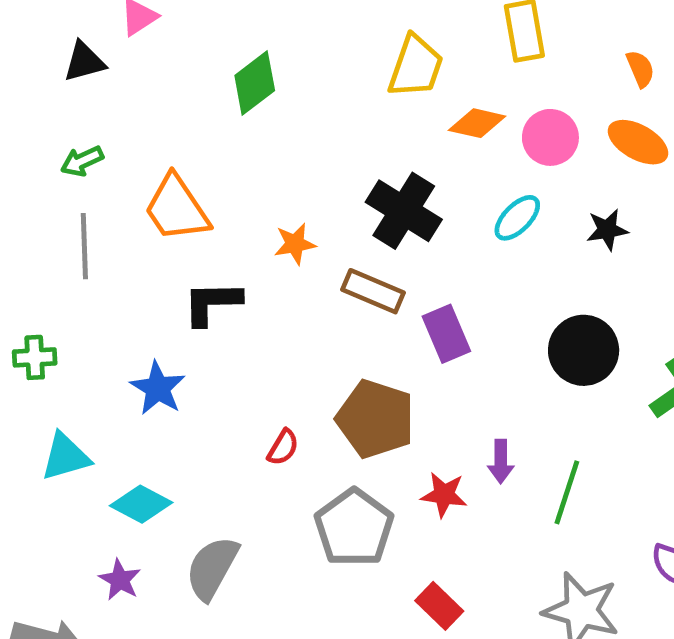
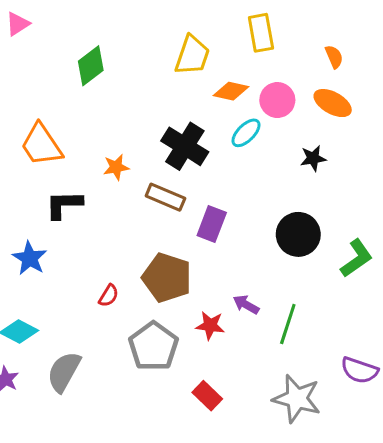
cyan ellipse: (517, 218) -> (246, 133), moved
purple rectangle: (446, 334) -> (212, 224), turned 44
purple arrow: (501, 462) -> (246, 305), turned 120

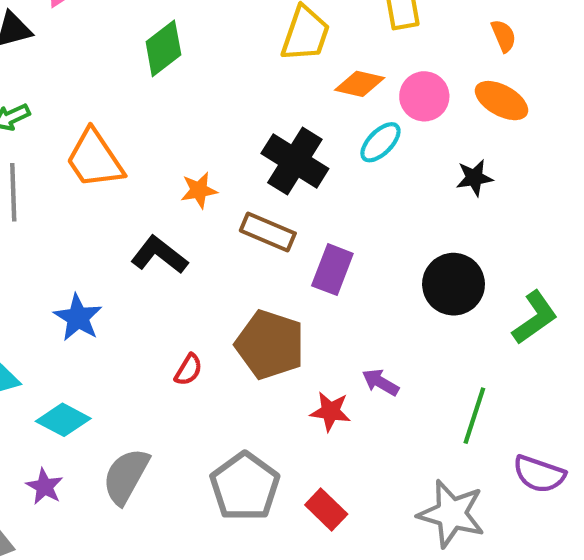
black L-shape: (64, 205) -> (159, 255), moved, turned 39
green line: (288, 324) -> (474, 416), moved
gray pentagon: (153, 346) -> (245, 487), moved

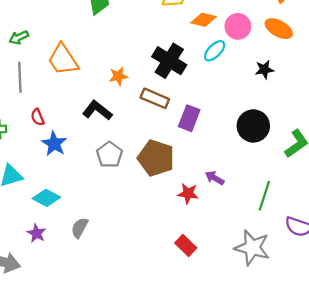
red semicircle: (188, 370) -> (38, 117), moved, turned 126
gray semicircle: (126, 476) -> (80, 228), size x0.7
gray pentagon: (245, 487) -> (109, 155), moved, size x0.7

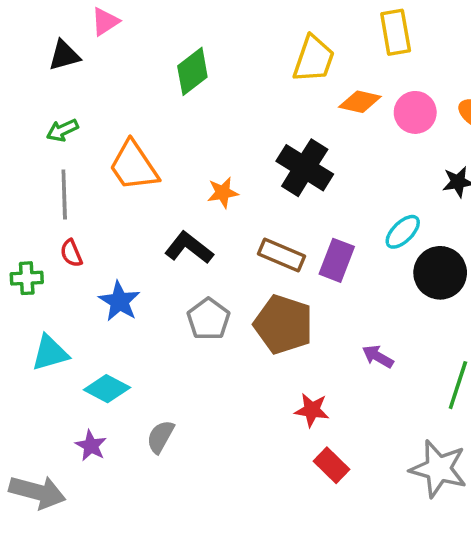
cyan ellipse: (215, 51) -> (403, 232), moved
brown rectangle: (155, 98) -> (282, 255), moved
red semicircle: (38, 117) -> (71, 253), moved
red star: (188, 193) -> (312, 410), moved

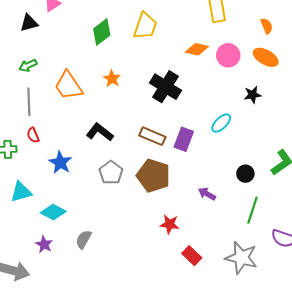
yellow trapezoid: (314, 59) -> (145, 26), moved
orange star: (223, 193) -> (112, 79), moved, turned -30
black circle: (440, 273) -> (245, 174), moved, size x0.6
red rectangle: (331, 465) -> (192, 256), moved

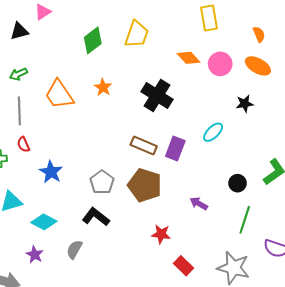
orange diamond: (197, 49) -> (189, 58), turned 35
black L-shape: (100, 132) -> (96, 217), moved

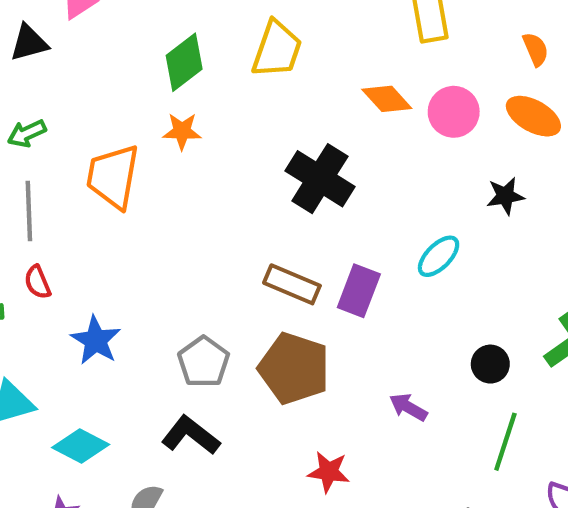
orange star: (103, 87) -> (182, 131), moved, turned -30
orange trapezoid: (59, 94) -> (113, 176), turned 44

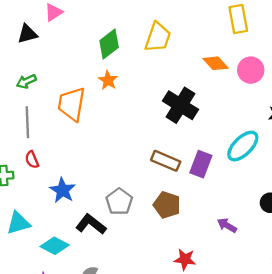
orange star: (182, 131) -> (108, 80), turned 30
cyan ellipse: (439, 256) -> (243, 146), size x1.4
brown pentagon: (294, 368) -> (167, 205), size x0.7
black L-shape: (191, 435) -> (91, 224), moved

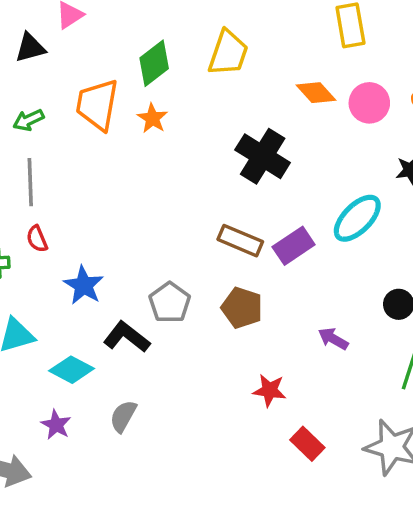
orange trapezoid: (72, 104) -> (97, 105), moved
purple rectangle: (201, 164) -> (294, 246), turned 35

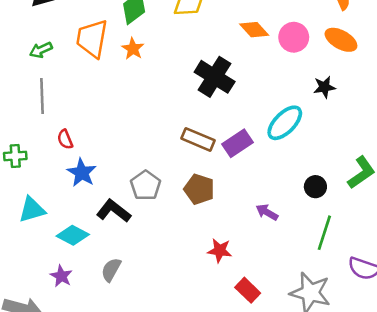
red semicircle: (37, 239) -> (65, 139), moved

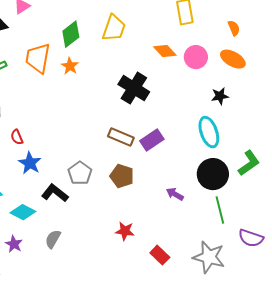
cyan ellipse: (285, 123) -> (209, 132), moved, turned -64
black circle: (315, 187) -> (213, 174), size x1.8
green line: (324, 233) -> (220, 210), turned -32
red star: (220, 251) -> (125, 231), moved

